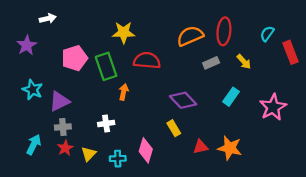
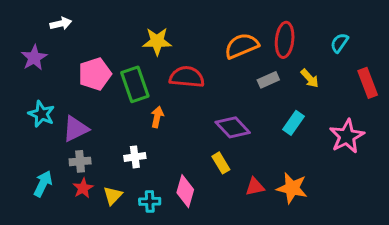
red rectangle: (290, 52) -> (368, 83), moved

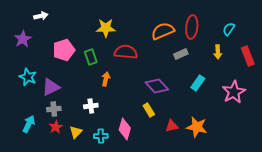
yellow arrow: (310, 78) -> (218, 52), moved, turned 40
green rectangle: (135, 84) -> (91, 57), size x0.7

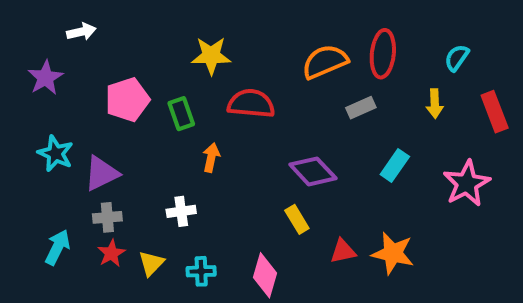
pink diamond: (125, 129) -> (265, 275), moved

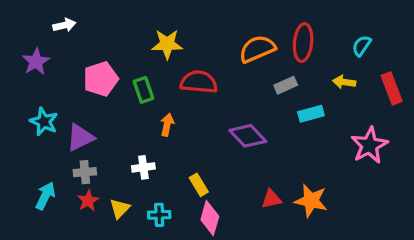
yellow arrow: (435, 104) -> (344, 82), turned 100
cyan rectangle: (395, 165) -> (311, 114), moved, turned 40
yellow rectangle: (297, 219) -> (199, 185), moved

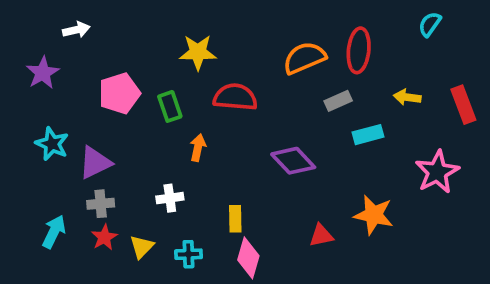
cyan semicircle: (362, 46) -> (430, 24), moved
yellow rectangle: (199, 185) -> (235, 219), turned 30
orange star: (311, 201) -> (374, 215), moved

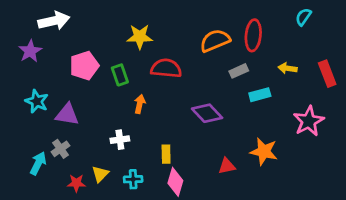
white arrow: (76, 30) -> (54, 21), size x1.6
purple triangle: (95, 163) -> (67, 115), turned 35
gray cross: (101, 204) -> (61, 149), moved, turned -30
red star: (104, 237) -> (76, 183), moved, turned 30

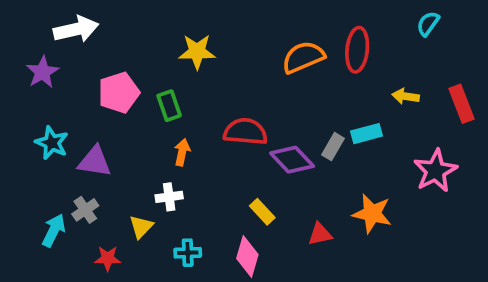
red semicircle: (166, 68) -> (245, 132), moved
gray rectangle: (239, 71) -> (333, 147), moved, turned -36
orange arrow: (140, 104) -> (182, 152), moved
yellow rectangle: (166, 154) -> (262, 212), moved, turned -42
yellow triangle: (100, 174) -> (141, 227), moved

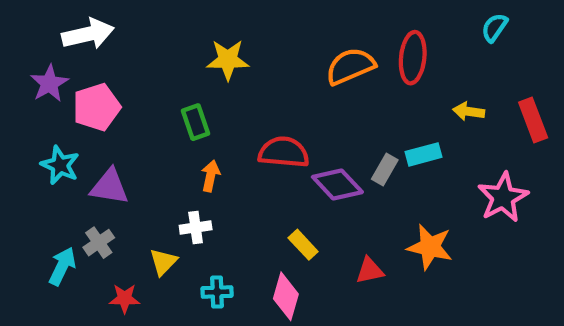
pink pentagon: (119, 93) -> (97, 107), moved

